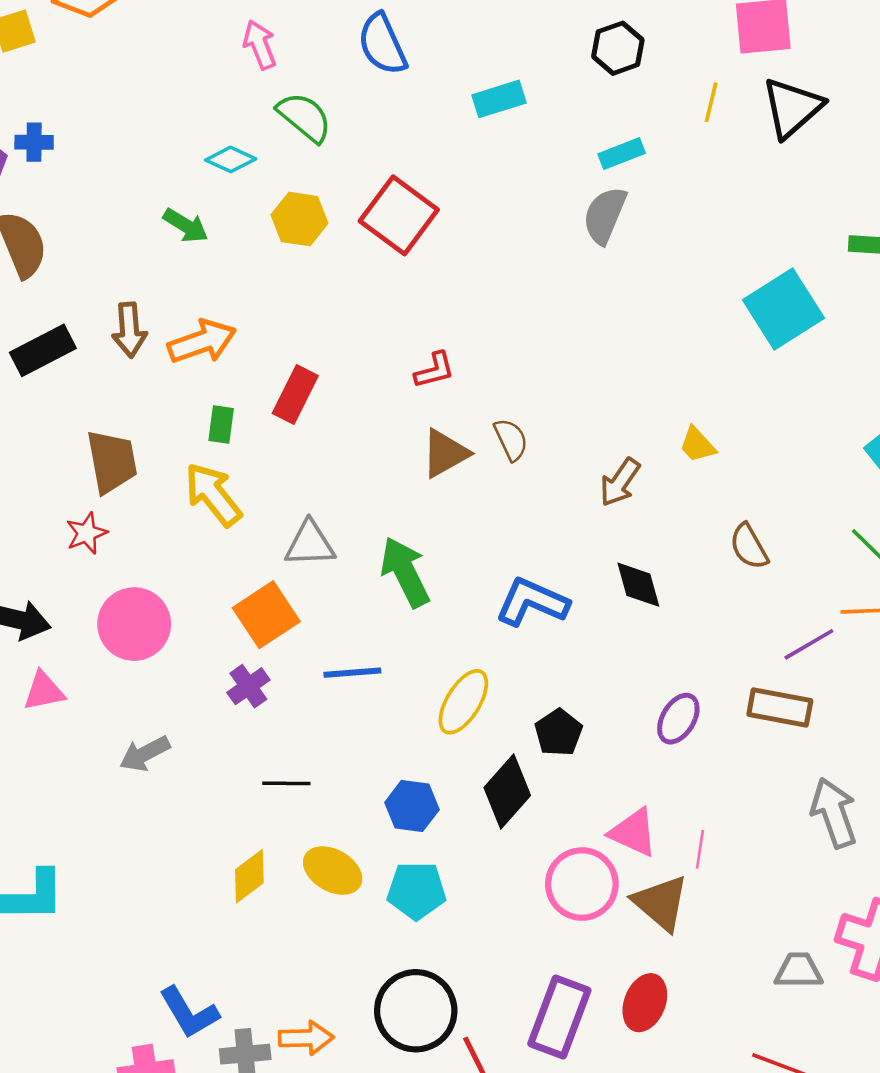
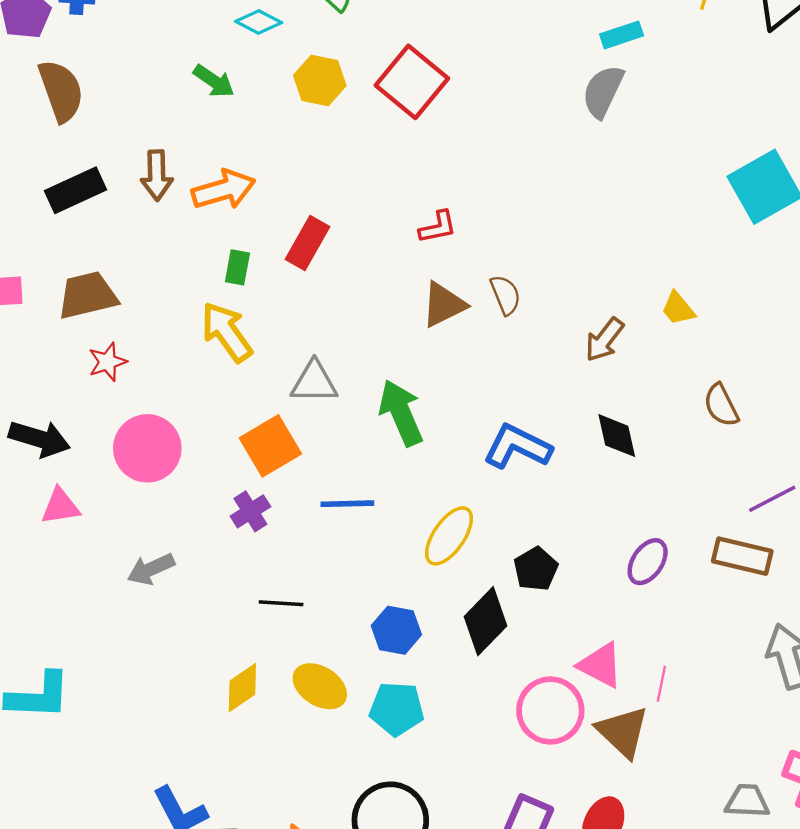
brown trapezoid: (112, 462) -> (88, 295), moved, turned -96

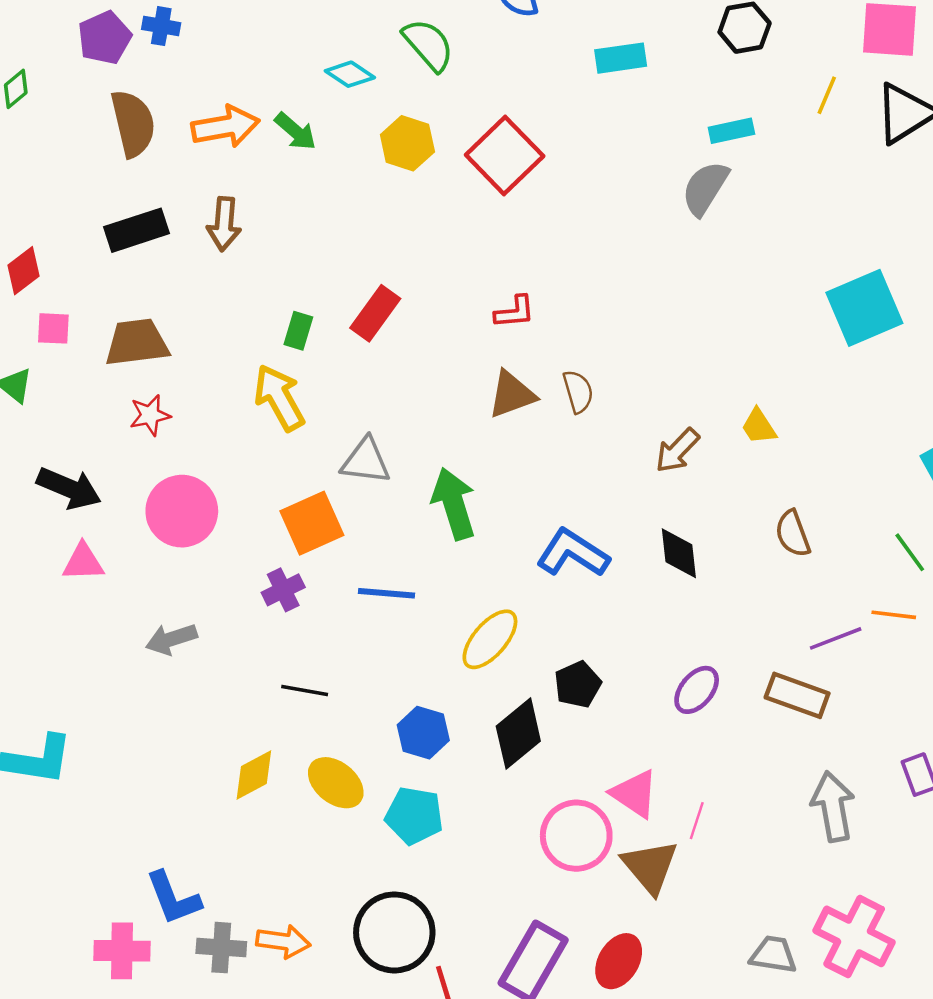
orange arrow: (224, 190) -> (225, 127), moved

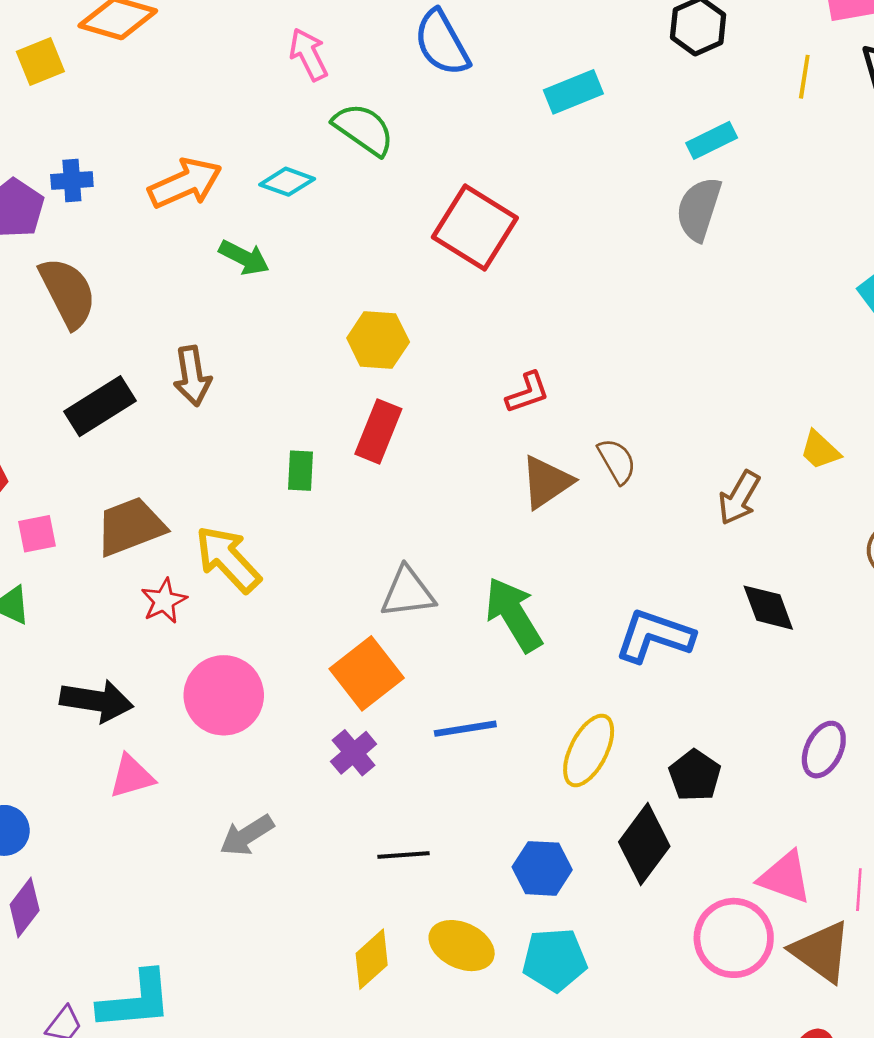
orange arrow: (225, 127) -> (185, 183), moved
yellow hexagon: (407, 143) -> (378, 340), moved
yellow arrow: (279, 398) -> (228, 559), moved

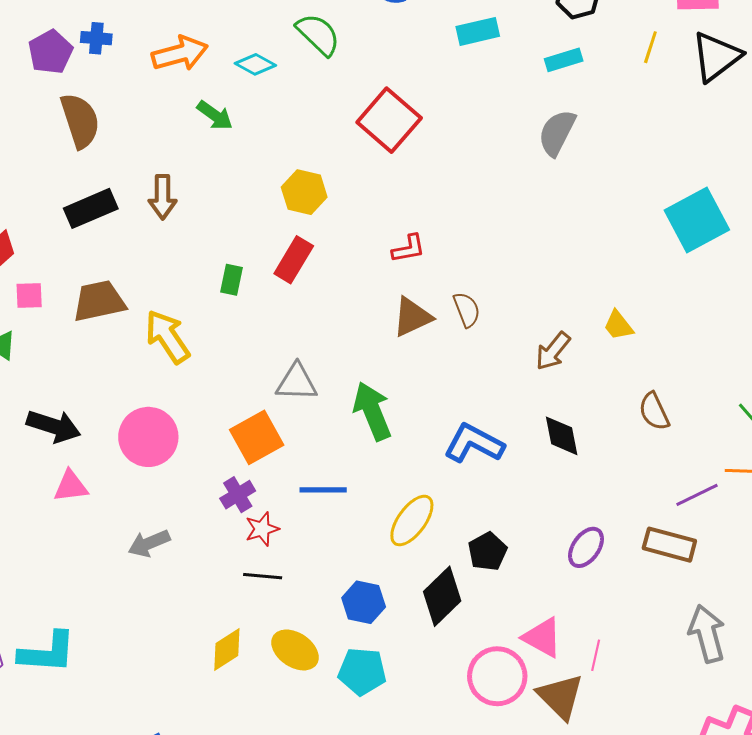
cyan rectangle: (712, 140) -> (564, 60), moved
red star: (164, 601) -> (262, 529), moved

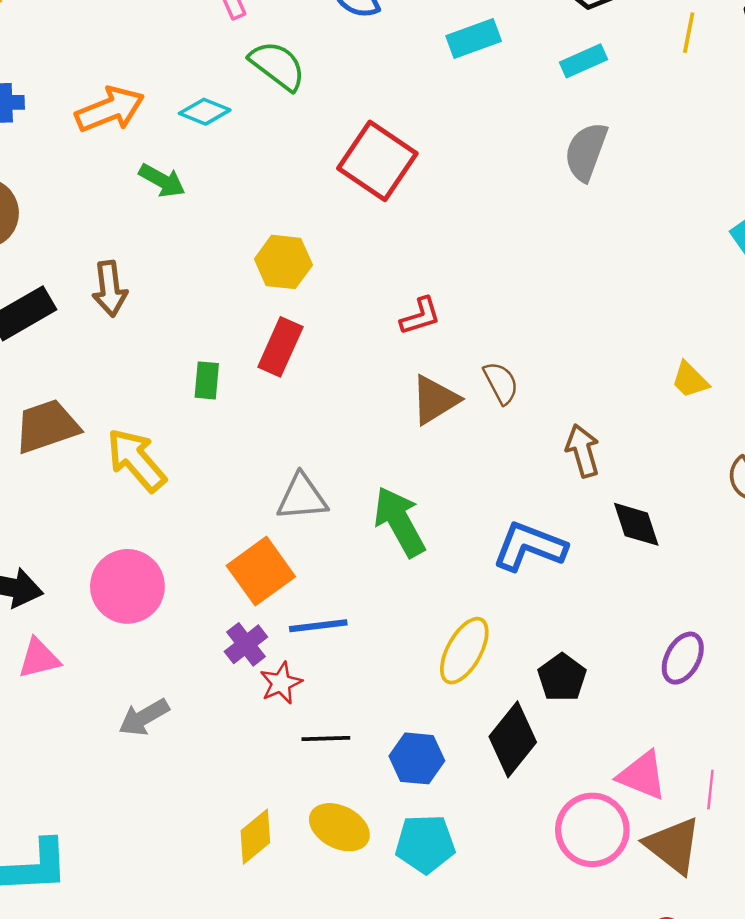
brown arrow: (553, 351) -> (583, 451), moved, turned 132
blue line: (323, 490) -> (318, 626), moved
black line: (263, 576) -> (326, 738), moved

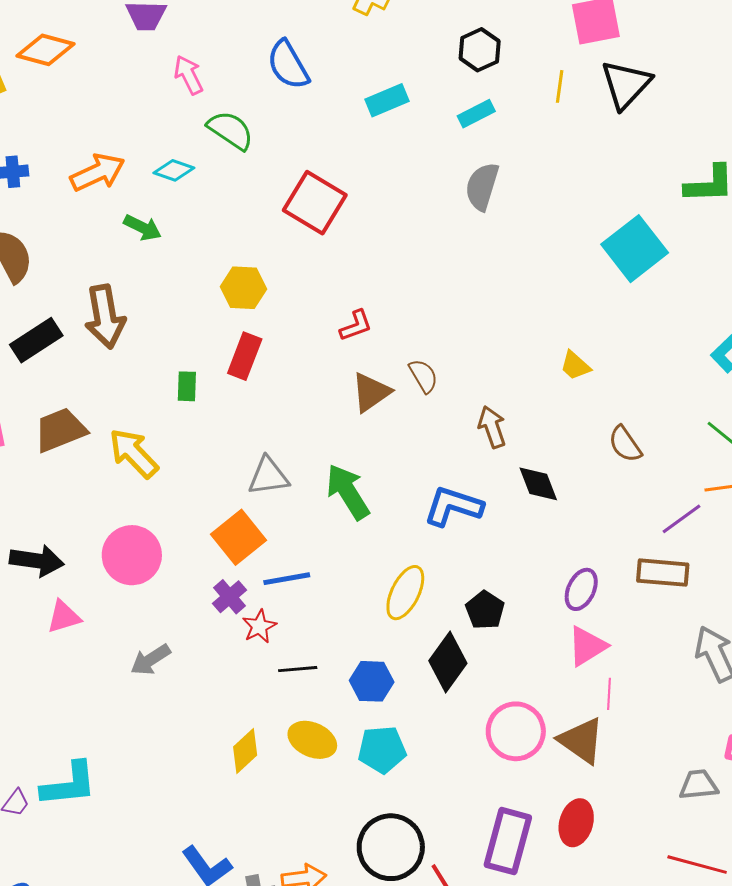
brown arrow: (110, 289) -> (105, 317), size x1.4
pink triangle: (642, 775) -> (587, 646), moved, turned -51

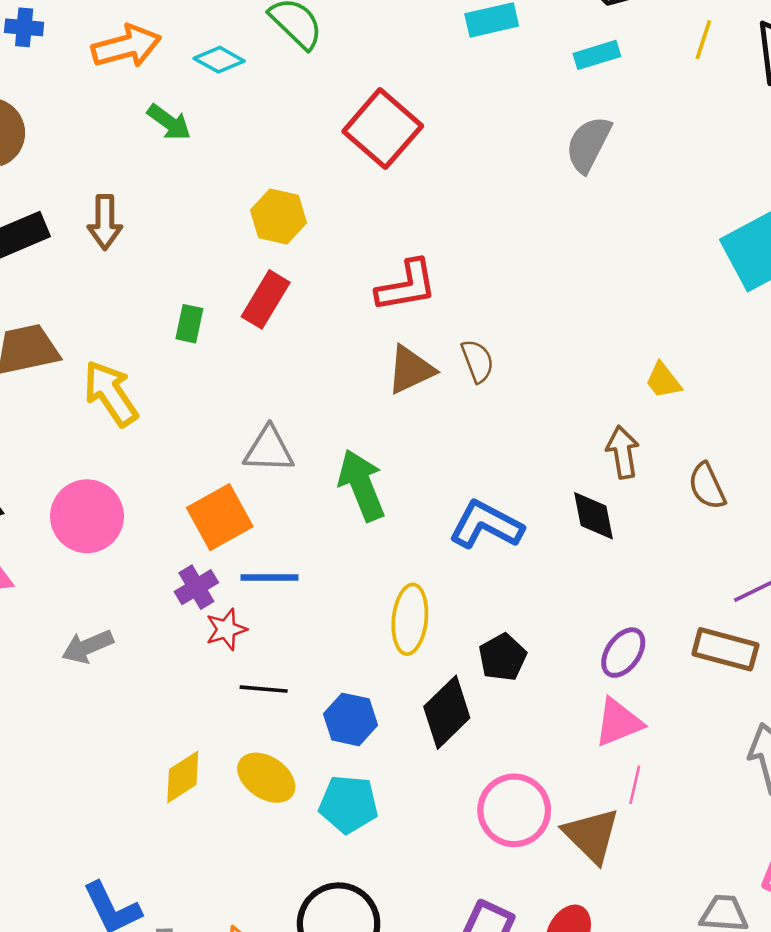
brown arrow: (105, 317) -> (105, 222), size x0.7
red L-shape: (356, 326) -> (406, 286), size x1.5
brown arrow: (492, 427) -> (623, 452), moved
yellow ellipse: (405, 593) -> (410, 619), turned -30

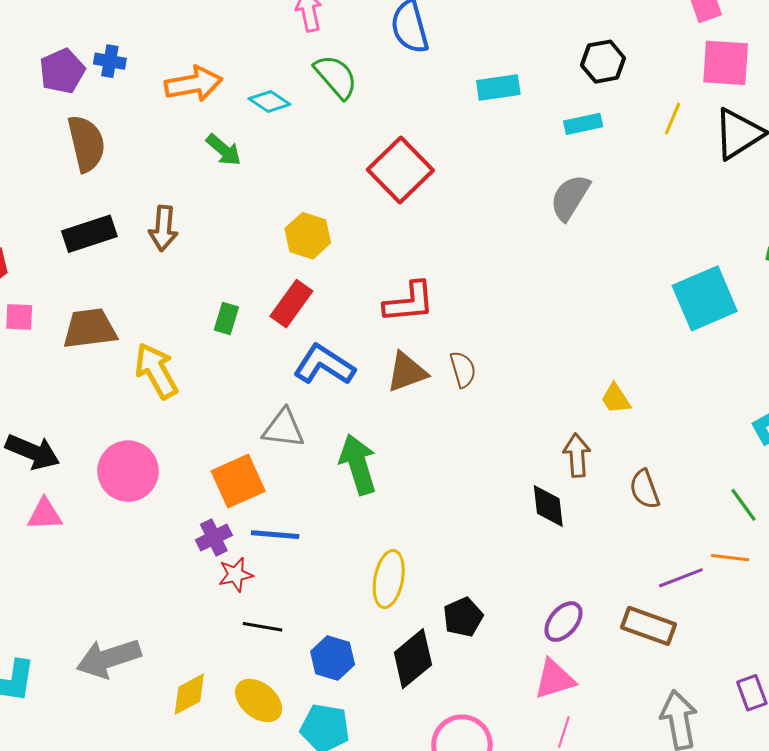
blue L-shape: (486, 525) -> (324, 365), moved
gray arrow: (88, 647) -> (109, 658), moved, size x1.5

